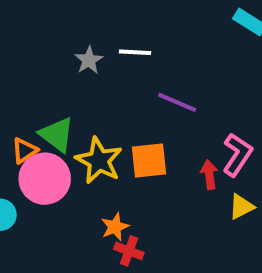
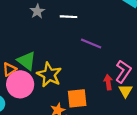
gray star: (89, 60) -> (37, 11), moved
orange square: (149, 161) -> (77, 98), moved
yellow triangle: (241, 207) -> (125, 91), moved, turned -32

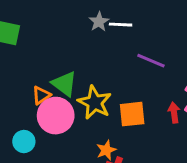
gray star: (37, 11) -> (99, 22), moved
orange square: (77, 98) -> (132, 114), moved

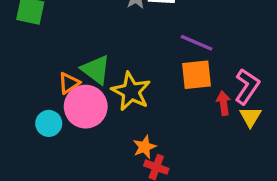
orange square: (132, 114) -> (197, 75), moved
cyan circle: (24, 142) -> (49, 123), moved

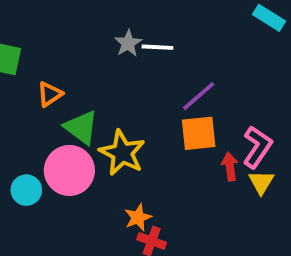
purple line: (197, 43) -> (199, 96), turned -64
orange triangle: (69, 83) -> (50, 94), moved

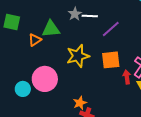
purple line: (199, 96) -> (111, 29), moved
green triangle: (81, 127) -> (51, 29), moved, turned -42
yellow star: (122, 153) -> (78, 56), moved, turned 30

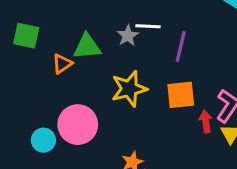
gray star: (75, 14) -> (128, 36), moved
purple line: (111, 29) -> (181, 47), turned -36

